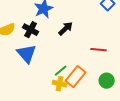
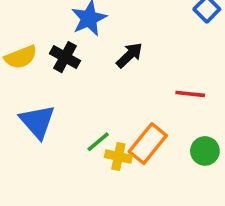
blue triangle: (27, 54) -> (37, 122), moved
green line: (61, 71) -> (98, 142), moved

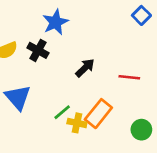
black arrow: (129, 55) -> (85, 68), moved
green circle: (205, 151) -> (141, 130), moved

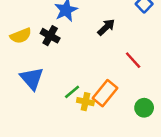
black arrow: (85, 68) -> (106, 27), moved
red line: (129, 77) -> (133, 60), turned 42

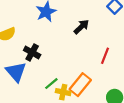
black cross: (50, 36) -> (32, 52), moved
red line: (133, 60) -> (105, 56), turned 63

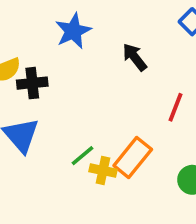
black arrow: (81, 27) -> (135, 57), turned -84
black cross: (32, 52) -> (32, 83), moved, turned -35

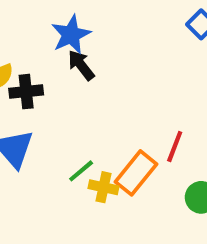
black arrow: (135, 57) -> (81, 65), moved
red line: (175, 107) -> (175, 146), moved

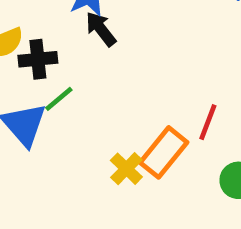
green line: (81, 171) -> (59, 99), moved
yellow cross: (103, 187) -> (126, 169), turned 32

